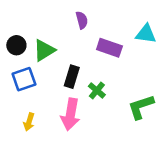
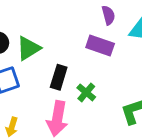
purple semicircle: (82, 20) -> (108, 15), moved

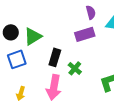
purple rectangle: (100, 46) -> (85, 34), turned -36

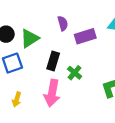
purple semicircle: (91, 12) -> (63, 23), moved

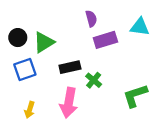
purple semicircle: (63, 23) -> (91, 19), moved
black rectangle: (53, 61) -> (70, 67), turned 60

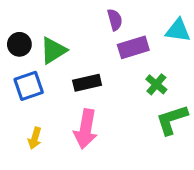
green cross: (94, 80) -> (156, 84), moved

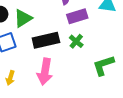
black rectangle: (87, 83) -> (46, 40), size x1.4
green cross: (156, 84) -> (76, 41), moved

